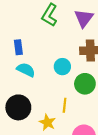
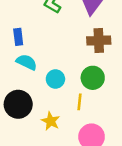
cyan circle: (62, 67) -> (55, 79), moved
yellow line: (65, 105) -> (79, 102), moved

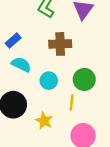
blue rectangle: (18, 37) -> (13, 40), turned 56
brown cross: (99, 41) -> (60, 44), moved

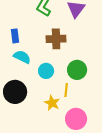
blue rectangle: (13, 40) -> (15, 36), turned -56
yellow star: (44, 121) -> (52, 103), moved

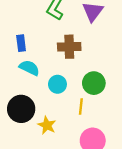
yellow star: (52, 103) -> (47, 125), moved

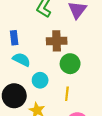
green circle: (94, 83) -> (70, 64), moved
cyan circle: (57, 84) -> (40, 80), moved

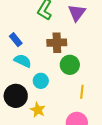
blue rectangle: (14, 38) -> (16, 40), turned -32
yellow line: (67, 94) -> (82, 92), moved

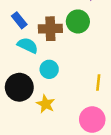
brown cross: (57, 43) -> (50, 29), moved
green circle: (70, 65) -> (78, 21), moved

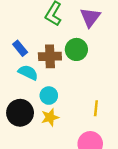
yellow star: (46, 104) -> (50, 117), moved, turned 30

